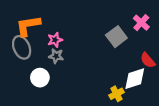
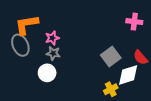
pink cross: (141, 23) -> (134, 22), turned -35
gray square: (116, 37) -> (111, 56), moved
white circle: (40, 78) -> (47, 73), moved

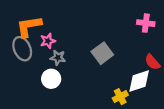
pink star: (52, 38) -> (48, 41), moved
gray square: (111, 56) -> (102, 53), moved

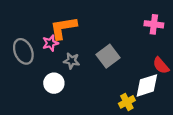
orange L-shape: (29, 26) -> (63, 28), moved
gray star: (58, 58) -> (72, 61), moved

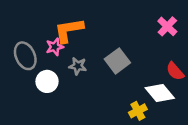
pink cross: (154, 24) -> (167, 26), turned 36
white circle: (54, 83) -> (47, 81), moved
white diamond: (147, 85) -> (160, 93), turned 68

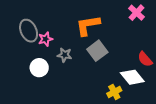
pink cross: (167, 26) -> (137, 13), moved
orange L-shape: (69, 30) -> (88, 25), moved
gray ellipse: (25, 56) -> (29, 31), moved

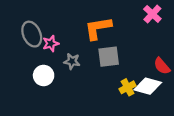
gray square: (97, 51) -> (109, 57), turned 30
white diamond: (132, 77) -> (148, 86), turned -35
yellow cross: (114, 92) -> (128, 87), moved

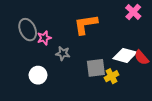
gray square: (109, 57) -> (96, 68), moved
white circle: (44, 75) -> (38, 75), moved
white diamond: (148, 86) -> (125, 55), moved

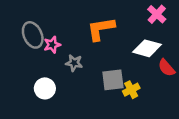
white diamond: (125, 55) -> (147, 48), moved

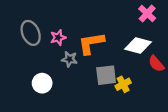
orange L-shape: (101, 29) -> (91, 43), moved
pink star: (52, 45) -> (58, 37), moved

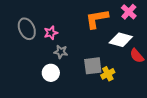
orange L-shape: (91, 43) -> (97, 19), moved
white circle: (42, 83) -> (51, 73), moved

